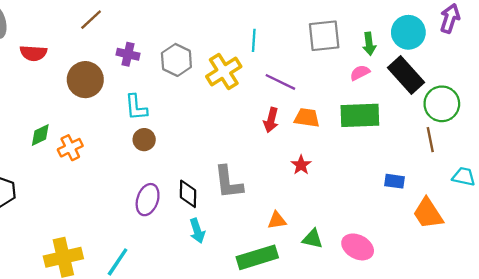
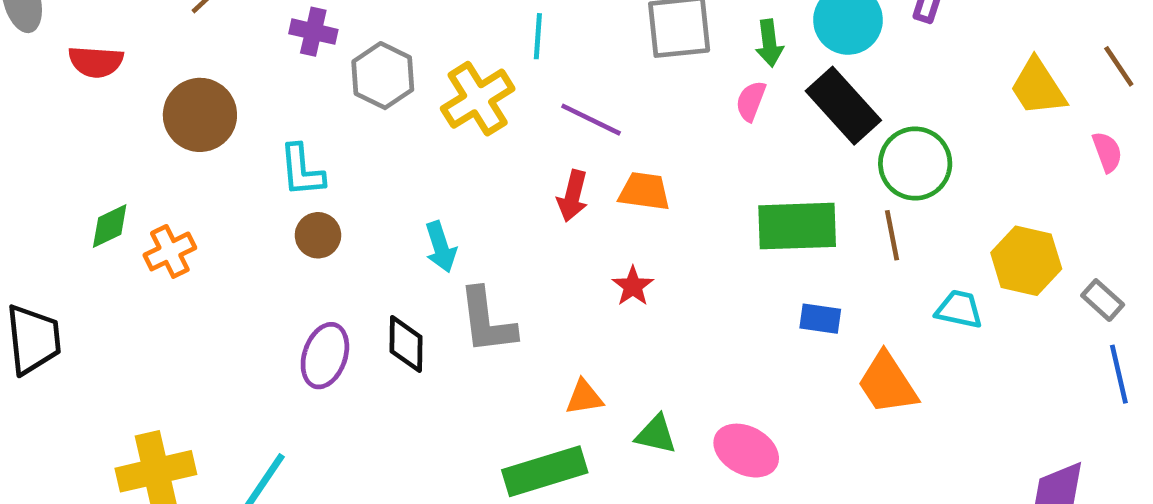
purple cross: (128, 54) -> (313, 32), moved
pink semicircle: (360, 73) -> (751, 101), turned -42
green rectangle: (360, 115) -> (797, 226), moved
cyan arrow: (197, 231) -> (441, 247), moved

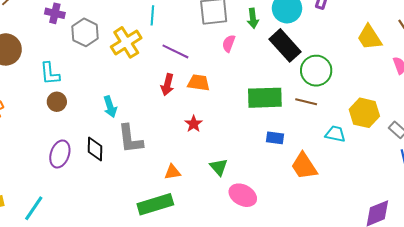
pink semicircle: (751, 101) -> (229, 43), moved
brown line: (892, 235) -> (306, 102), turned -65
green triangle: (656, 434) -> (219, 167), moved, turned 36

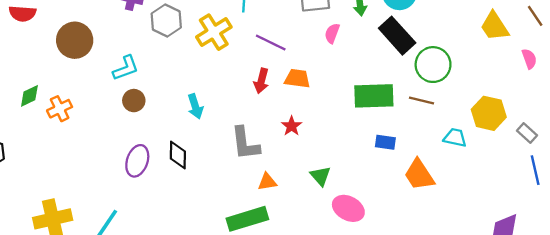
cyan L-shape: (50, 74) -> (126, 68), turned -105
gray L-shape: (130, 139) -> (245, 143), moved

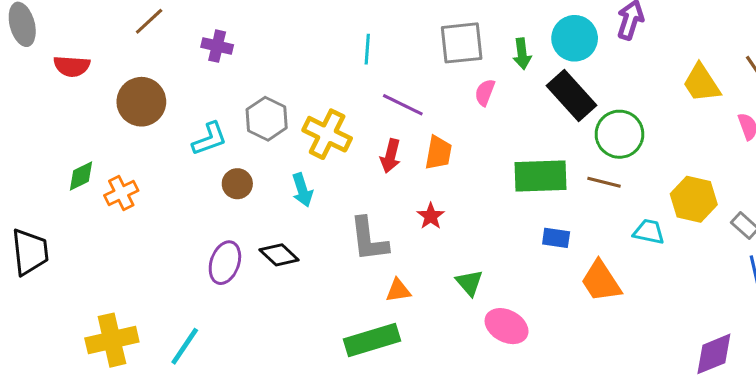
gray hexagon: (166, 20) -> (267, 119), moved
yellow cross: (214, 32) -> (327, 134), moved, turned -32
orange trapezoid: (297, 78) -> (438, 153), turned 92
brown circle: (134, 101) -> (237, 184), moved
black diamond: (178, 155) -> (279, 255), turned -48

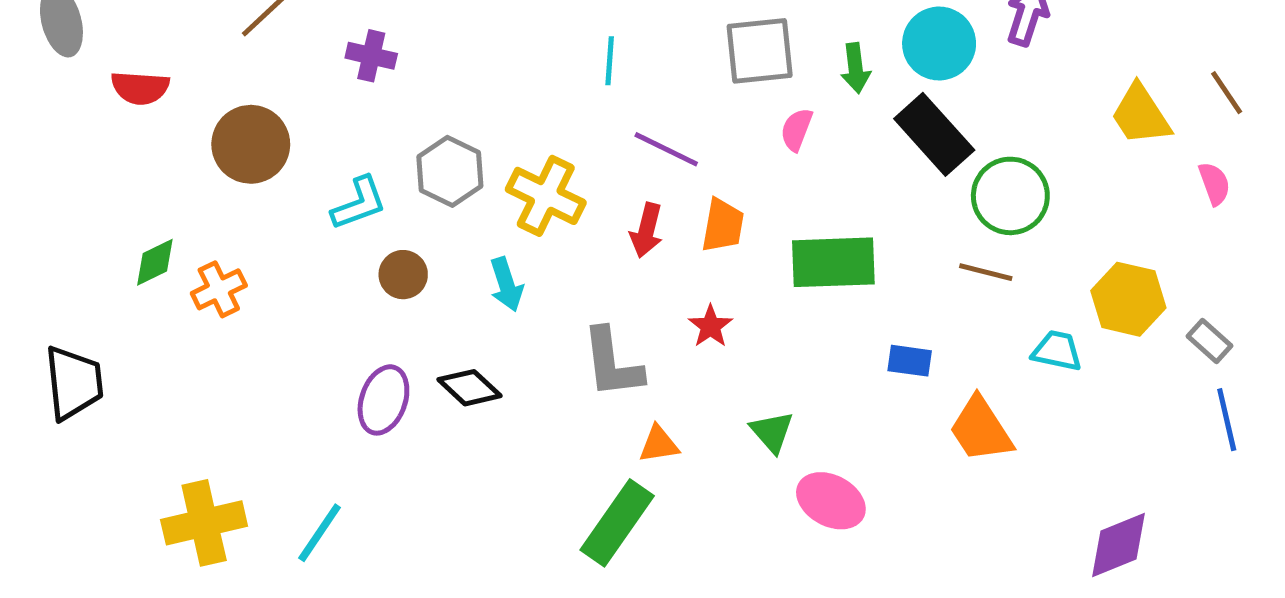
green rectangle: (541, 176) -> (833, 262), moved
green rectangle: (372, 340) -> (617, 523), turned -38
purple diamond: (714, 354) -> (1119, 545), moved

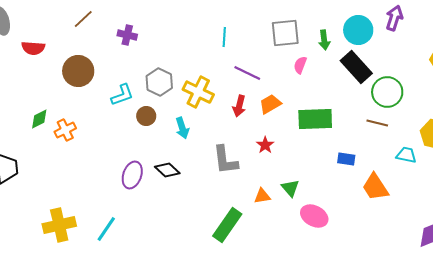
orange trapezoid: (723, 225) -> (270, 104), turned -130
brown circle: (403, 275) -> (146, 116), moved
orange triangle: (659, 444) -> (262, 196), moved

